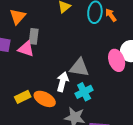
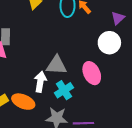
pink ellipse: (117, 60) -> (92, 73), moved

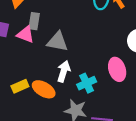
gray triangle: (56, 65) -> (57, 42), moved

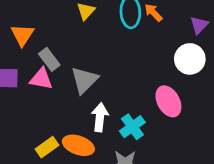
gray rectangle: (34, 21) -> (49, 59), turned -35
gray triangle: (57, 42) -> (84, 80), turned -45

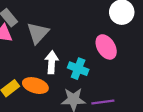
cyan cross: (132, 127) -> (78, 69), turned -30

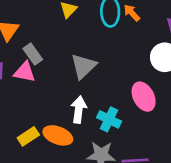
gray triangle: (38, 33) -> (83, 66), moved

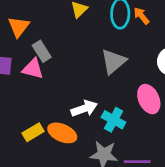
gray triangle: (83, 66) -> (113, 62), moved
white arrow: (79, 110) -> (84, 109), turned 60

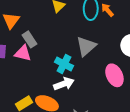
cyan cross: (114, 120) -> (64, 64), moved

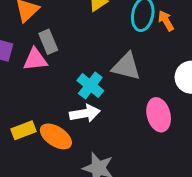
gray triangle: (86, 46) -> (126, 66), turned 45
pink triangle: (23, 53) -> (35, 59), turned -30

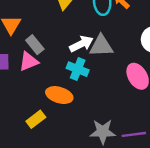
white arrow: (85, 113) -> (81, 44), moved
orange ellipse: (56, 136) -> (59, 95), moved

